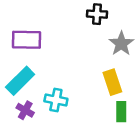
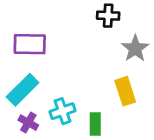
cyan cross: (56, 100) -> (62, 111), turned -30
green rectangle: (121, 112) -> (95, 124), moved

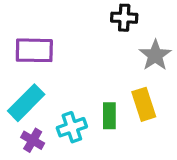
green rectangle: (95, 124) -> (109, 116), moved

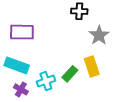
cyan rectangle: (26, 103) -> (17, 65), turned 65
green rectangle: (109, 116) -> (70, 74), turned 42

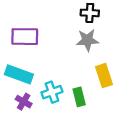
gray star: (99, 35) -> (87, 40), moved, turned 30
green rectangle: (70, 74) -> (79, 97), moved, turned -56

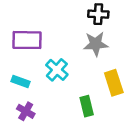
cyan rectangle: (19, 74) -> (21, 81), size x0.6
cyan cross: (52, 92) -> (57, 70), moved, turned -30

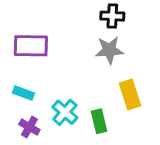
cyan cross: (57, 70) -> (65, 112), moved

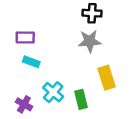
purple rectangle: (31, 46) -> (25, 37), size x0.7
cyan rectangle: (23, 93) -> (31, 62), moved

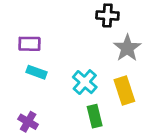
gray star: (90, 41) -> (127, 48), moved, turned -30
cyan cross: (53, 92) -> (85, 82), moved

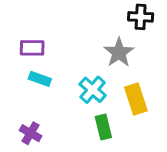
black cross: (107, 15) -> (141, 17), moved
gray star: (127, 48) -> (119, 53), moved

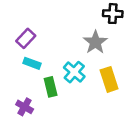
purple rectangle: (32, 48) -> (26, 38), turned -48
green rectangle: (103, 127) -> (51, 87), moved

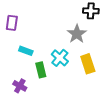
purple rectangle: (26, 38) -> (12, 23), moved, turned -35

